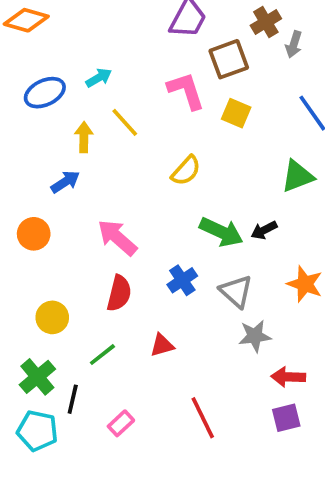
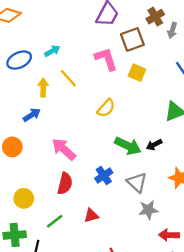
green cross: (37, 377) -> (15, 235), turned 35

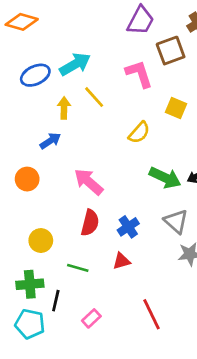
cyan arrow: (52, 51) -> (75, 64), size x1.6
yellow square: (137, 73) -> (176, 108), moved
blue cross: (104, 176) -> (128, 227), moved
green line: (55, 221) -> (78, 268), turned 54

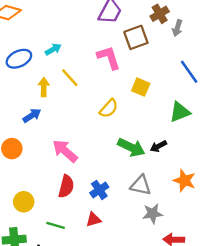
cyan arrow: (75, 64) -> (53, 49), size x0.6
gray triangle: (176, 221) -> (141, 185), turned -30

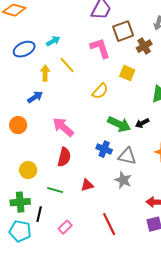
brown cross: (160, 14) -> (144, 46), moved
blue cross: (99, 190) -> (104, 149), moved, turned -35
gray star: (153, 214) -> (123, 180), moved, turned 30

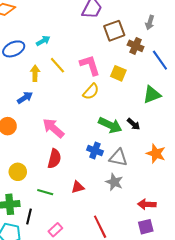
brown cross: (144, 46) -> (136, 46), turned -35
pink L-shape: (100, 48) -> (90, 65), moved
black arrow: (142, 123) -> (134, 124), turned -112

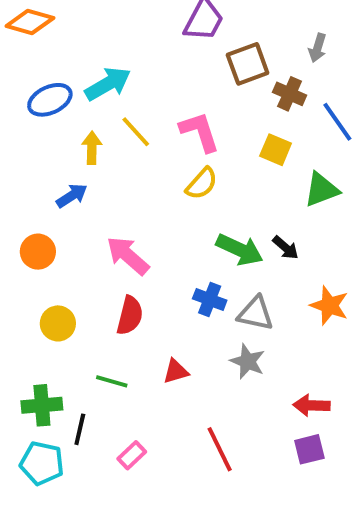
cyan arrow: (43, 41) -> (108, 84), size x1.6
yellow square: (118, 73) -> (276, 150), moved
yellow circle: (18, 172) -> (58, 323), moved

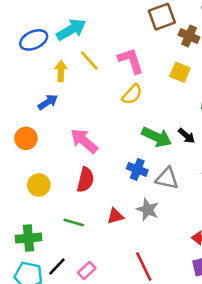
gray star: (248, 361) -> (148, 210), moved
black line: (80, 429) -> (57, 267), moved, turned 30

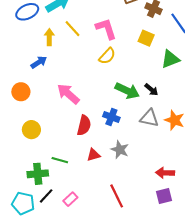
gray triangle: (167, 178) -> (149, 118), moved
red semicircle: (85, 180) -> (84, 125), moved
green cross: (28, 238) -> (38, 174), moved

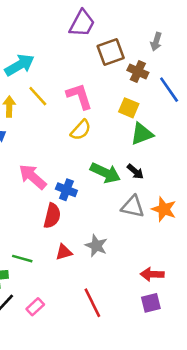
green triangle: (170, 59) -> (142, 134), moved
blue cross: (111, 117) -> (66, 190), moved

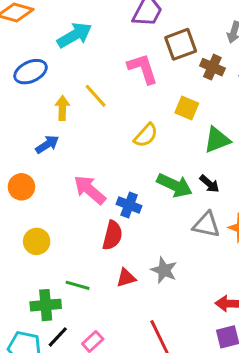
cyan arrow: (20, 65) -> (75, 35), moved
pink L-shape: (79, 96) -> (143, 69), moved
yellow square: (129, 108) -> (187, 108), moved

